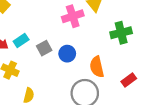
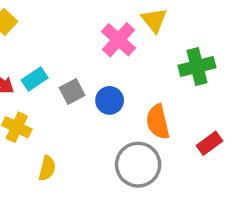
pink cross: (73, 16) -> (118, 40), turned -30

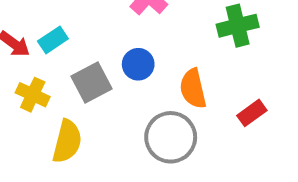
gray square: (72, 91) -> (92, 83), moved, size x1.4
yellow semicircle: (47, 168) -> (67, 141), size x1.5

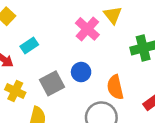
cyan rectangle: (53, 40) -> (29, 45), moved

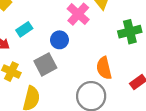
blue circle: (81, 72) -> (59, 40), moved

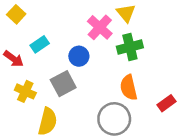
green cross: (130, 32) -> (130, 47), moved

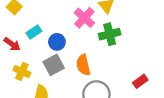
blue circle: (79, 56) -> (57, 42), moved
orange semicircle: (129, 88) -> (83, 65), moved

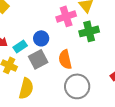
pink cross: (84, 18) -> (66, 16), turned 30
cyan rectangle: (34, 32) -> (20, 46), moved

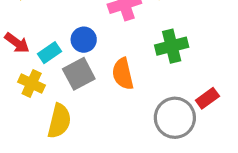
green cross: (89, 31) -> (172, 46), moved
gray circle: (77, 86) -> (175, 118), moved

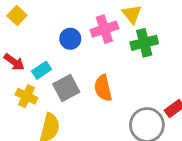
blue circle: (84, 40) -> (70, 39), moved
green cross: (172, 46) -> (144, 43), moved

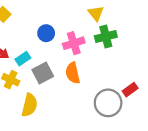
pink cross: (104, 29) -> (74, 43), moved

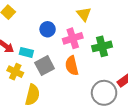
yellow triangle: (96, 13) -> (84, 14), moved
green cross: (106, 37) -> (102, 46), moved
cyan rectangle: (23, 59) -> (26, 52), turned 48

